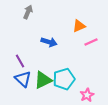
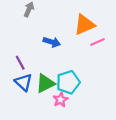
orange triangle: (79, 26) -> (84, 25), size x1.5
pink star: (87, 95) -> (60, 100), moved

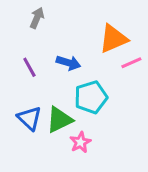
purple line: (20, 63) -> (29, 67), moved
cyan pentagon: (68, 82) -> (91, 97), moved

